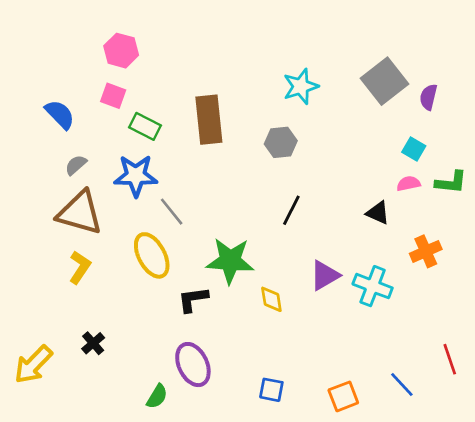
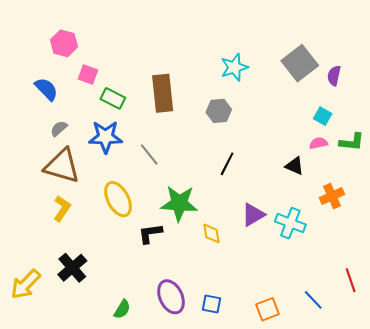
pink hexagon: (121, 51) -> (64, 43), moved
gray line: (172, 212) -> (149, 155), moved
black cross: (93, 343) -> (72, 268), size x1.6
purple ellipse: (193, 365) -> (171, 297), moved

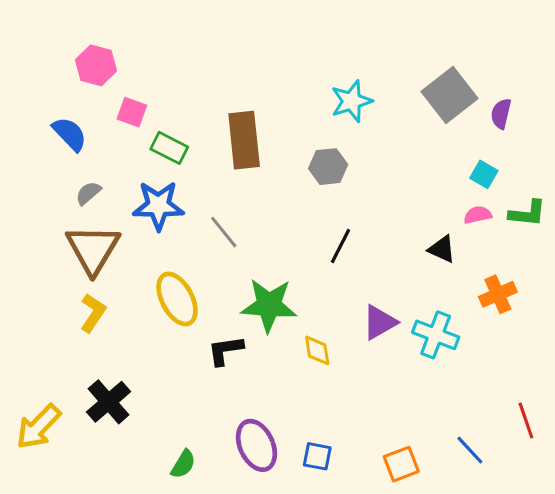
brown triangle: (62, 166) -> (93, 249), turned 45

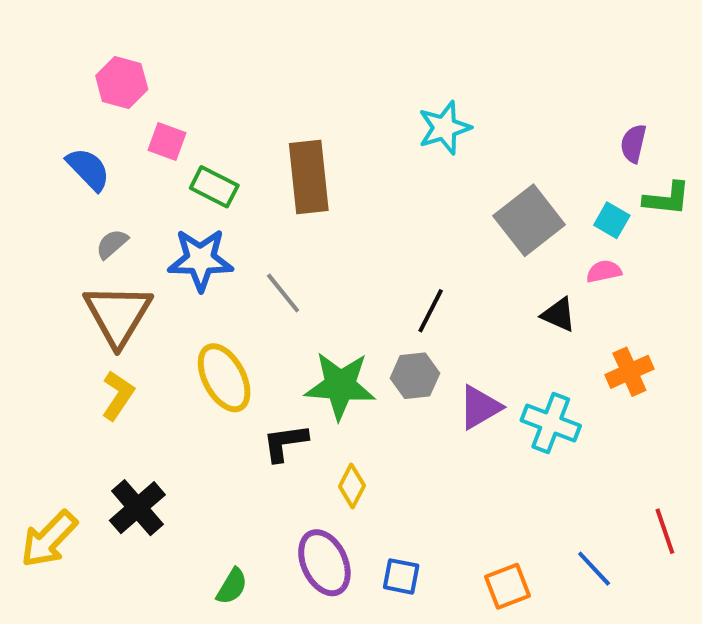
gray square: (450, 95) -> (529, 220), moved
gray hexagon: (328, 167) -> (415, 376), moved
green L-shape: (527, 213) -> (667, 199), moved
yellow diamond: (317, 350) -> (352, 486), moved, turned 36

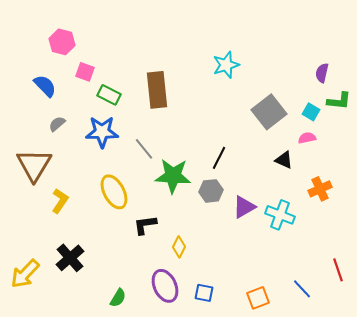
brown triangle: (118, 315) -> (34, 165), moved
green star: (340, 386) -> (173, 176), moved

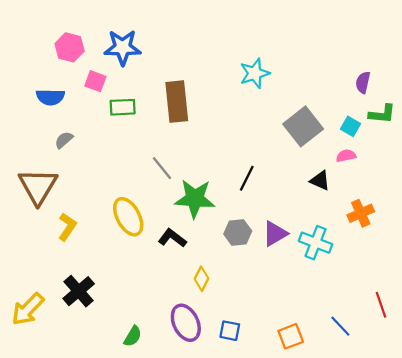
blue semicircle: (45, 86) -> (50, 97), turned 135
green rectangle: (109, 95) -> (123, 107), turned -30
blue star: (102, 132) -> (123, 47), moved
gray hexagon: (211, 191) -> (238, 232), moved
black L-shape: (145, 225) -> (172, 238), moved, turned 45

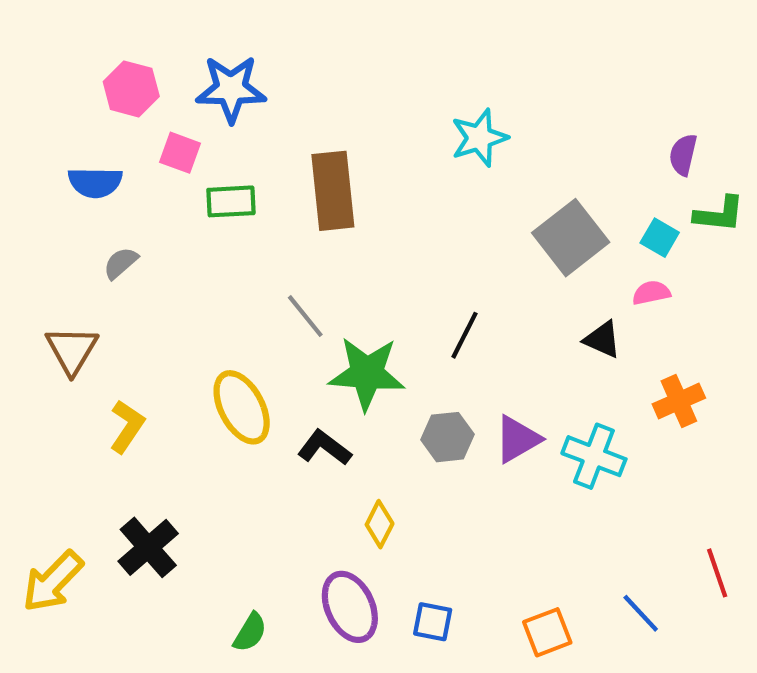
brown triangle: (38, 186) -> (72, 350), size x0.7

